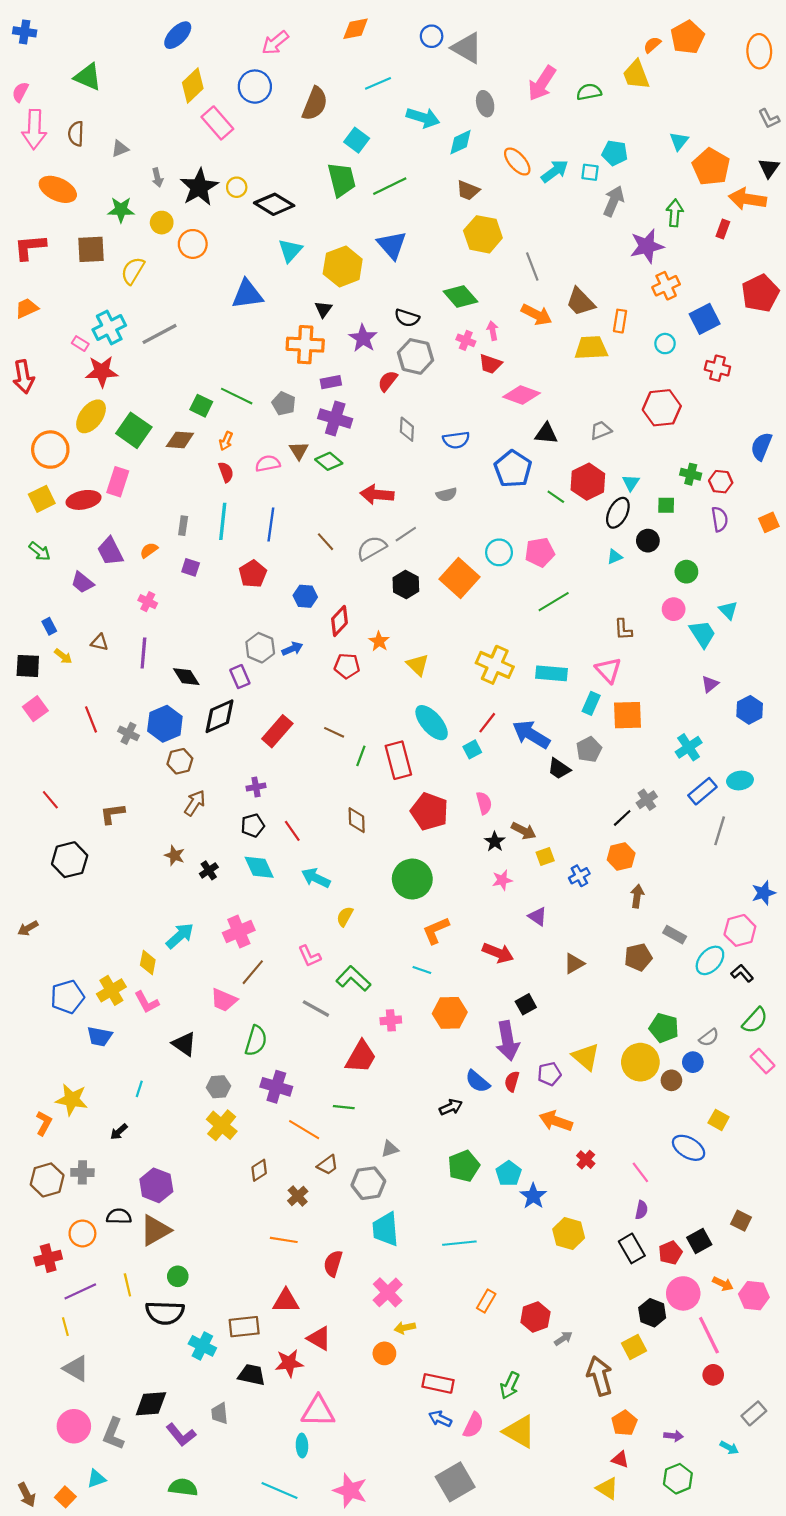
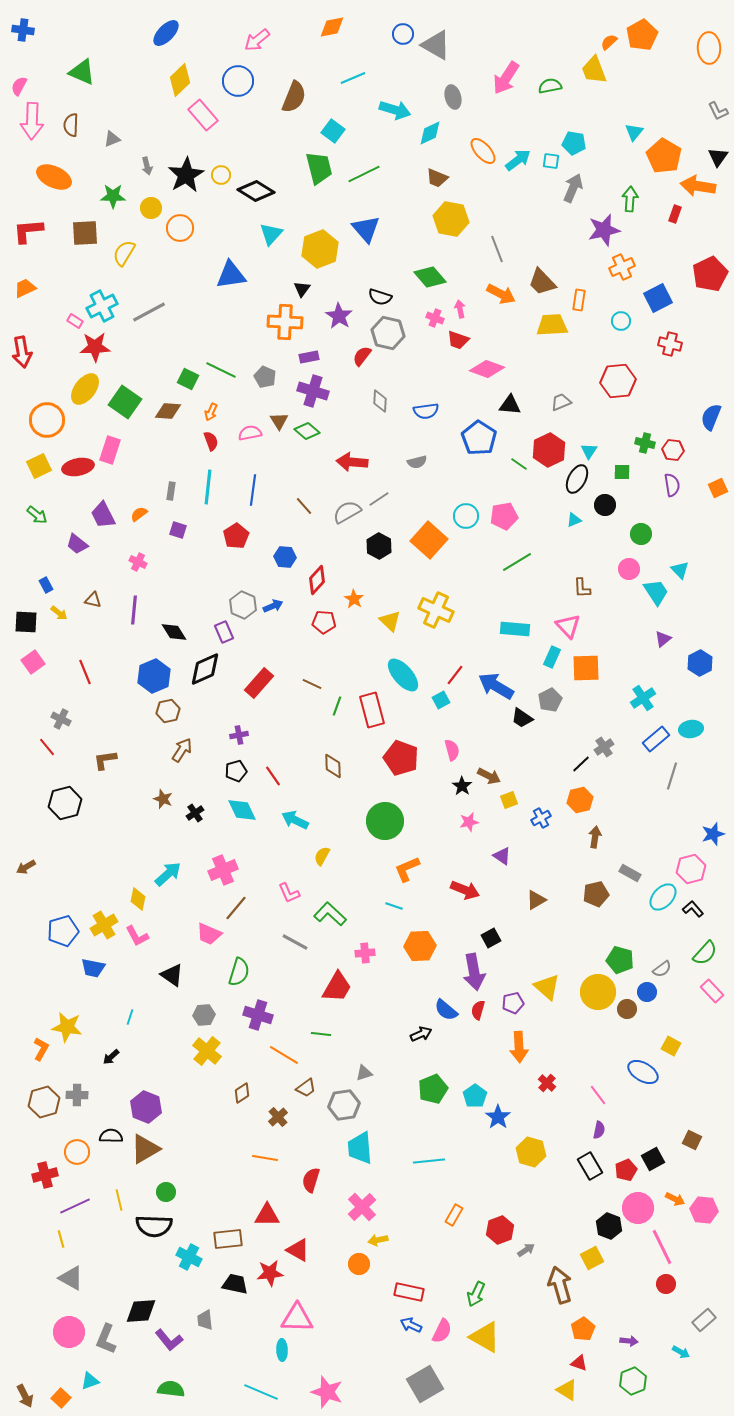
yellow cross: (495, 665) -> (436, 610), moved
gray cross: (128, 733) -> (61, 719), moved
orange arrow: (556, 1121) -> (519, 1047), turned -112

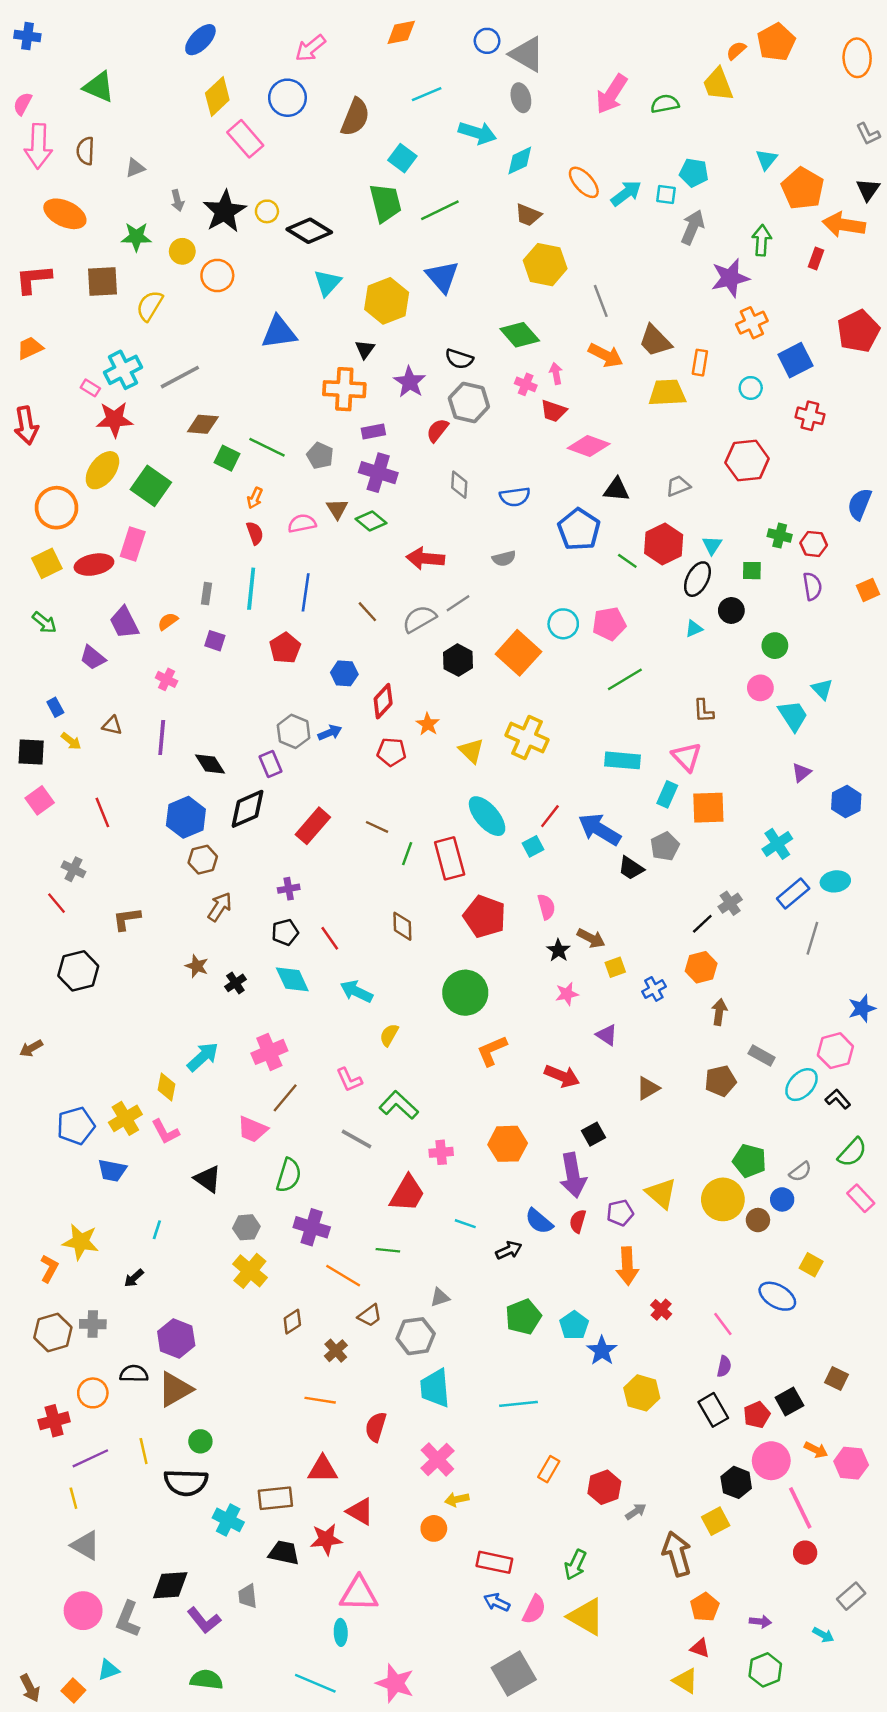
gray ellipse: (453, 97) -> (521, 98), moved
brown diamond: (168, 411) -> (203, 424), moved
cyan line: (394, 906) -> (465, 1224), moved

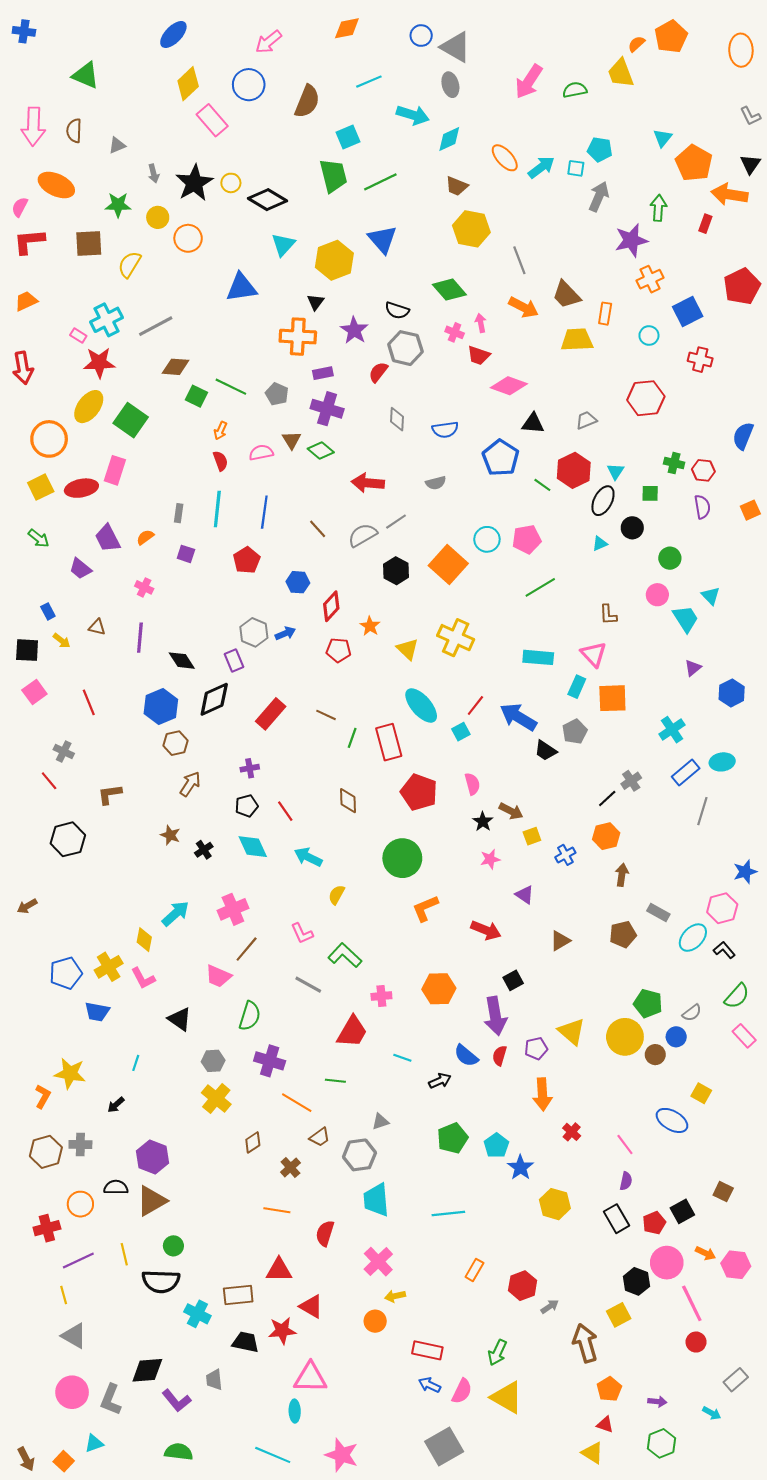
pink semicircle: (23, 104) -> (20, 207), moved
cyan square: (402, 158) -> (348, 137), turned 30

